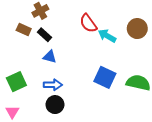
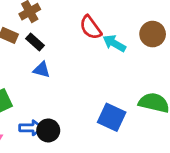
blue square: (105, 77) -> (112, 117), moved
blue arrow: (53, 85) -> (31, 128), moved

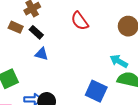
cyan arrow: (114, 43) -> (119, 61), moved

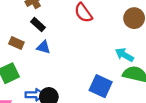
brown rectangle: (16, 27) -> (16, 43), moved

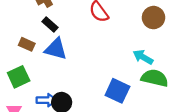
blue triangle: (43, 47) -> (56, 49), size x1.5

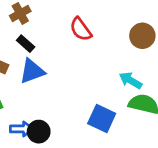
blue triangle: (56, 49) -> (32, 71), turned -35

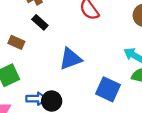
blue triangle: (32, 71) -> (70, 59), moved

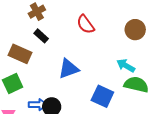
brown rectangle: (16, 42) -> (20, 54), size x1.5

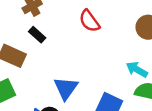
blue triangle: (69, 69) -> (66, 88), moved, turned -35

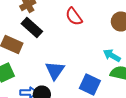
black rectangle: (37, 35) -> (32, 28), size x1.5

